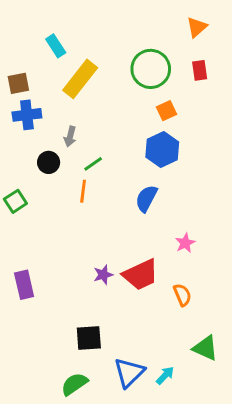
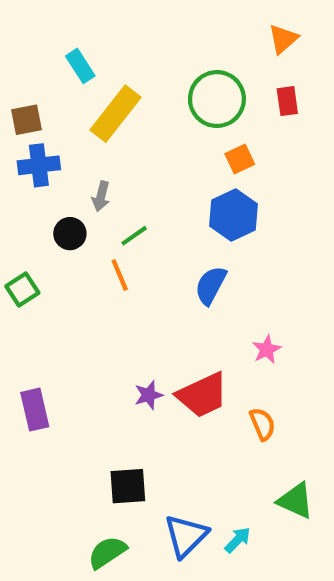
orange line: (83, 191) -> (120, 275), turned -30

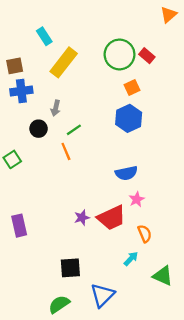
orange triangle: (283, 39) -> (169, 15), moved
red rectangle: (287, 101) -> (147, 56), moved, turned -42
blue semicircle: (211, 285) -> (126, 173), moved, turned -130
pink star: (267, 349) -> (137, 199), moved
cyan arrow: (238, 540) -> (131, 259), moved

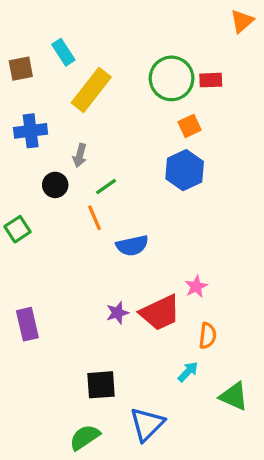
red rectangle: (147, 56) -> (211, 80), turned -42
brown square: (15, 66) -> (21, 69), moved
blue semicircle: (126, 173) -> (132, 246), moved
orange semicircle: (145, 234) -> (208, 336), turned 30

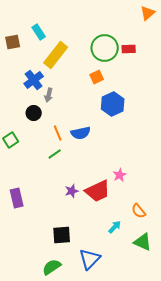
orange square: (190, 126) -> (97, 77), moved
blue cross: (31, 131) -> (34, 80), moved, turned -30
green line: (106, 187) -> (55, 154), moved
blue semicircle: (132, 246) -> (81, 133), moved
orange semicircle: (208, 336) -> (139, 211), moved, turned 133

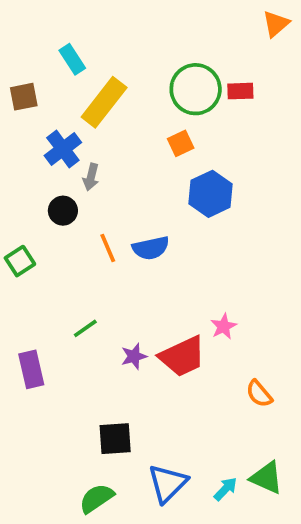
brown square: (13, 42) -> (24, 97), moved
green line: (55, 154) -> (85, 328), moved
cyan arrow: (115, 227) -> (225, 489), moved
green triangle: (143, 242) -> (267, 478), moved

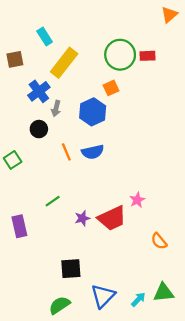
blue hexagon: (211, 194) -> (93, 112), moved
green triangle: (267, 478) -> (164, 293), turned -30

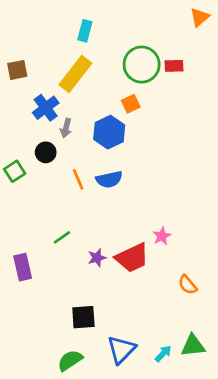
cyan rectangle: (45, 36) -> (85, 31), moved, turned 48
green square: (13, 160) -> (15, 171), moved

